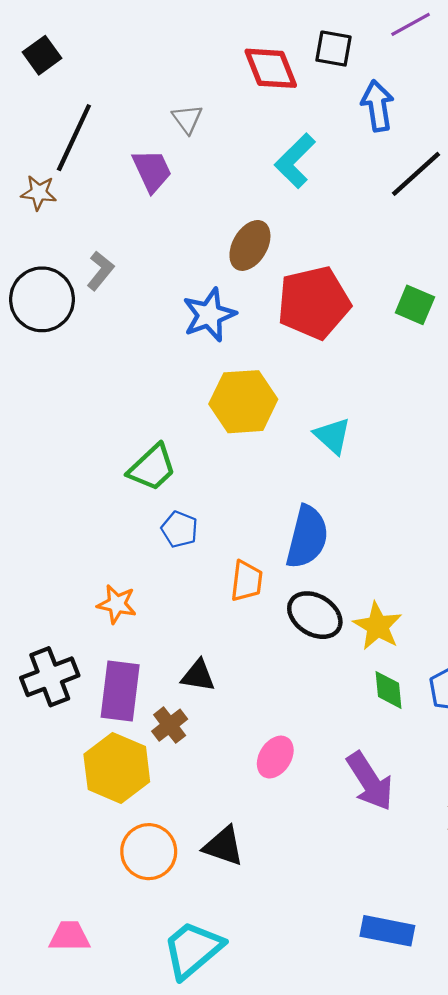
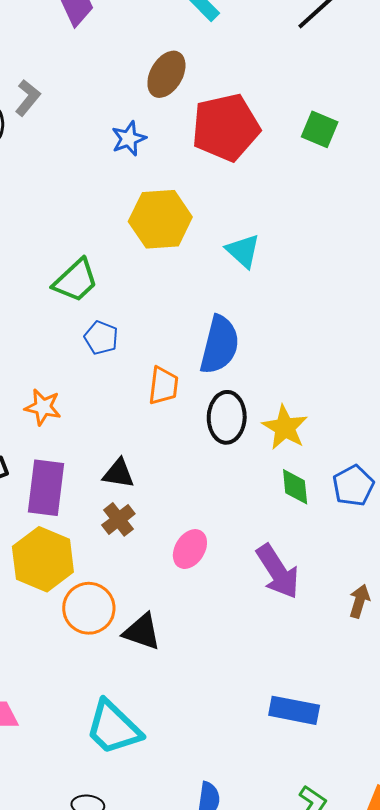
blue star: (209, 315) -> (129, 139), size x0.7
black ellipse: (315, 615) -> (227, 417), turned 60
brown cross: (170, 725) -> (118, 519), moved
orange circle: (149, 852) -> (89, 608), moved
cyan trapezoid: (193, 950) -> (113, 728), turned -96

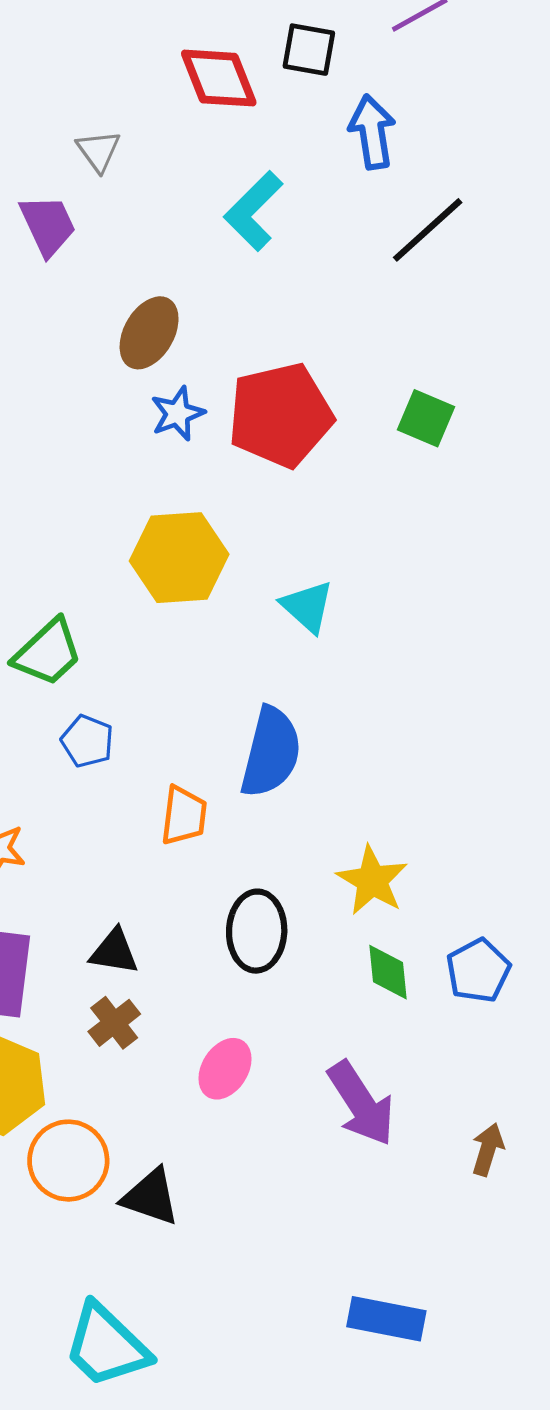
brown ellipse: (166, 74) -> (149, 333), moved
blue star: (129, 139) -> (178, 414), moved
black ellipse: (227, 417) -> (257, 931), moved

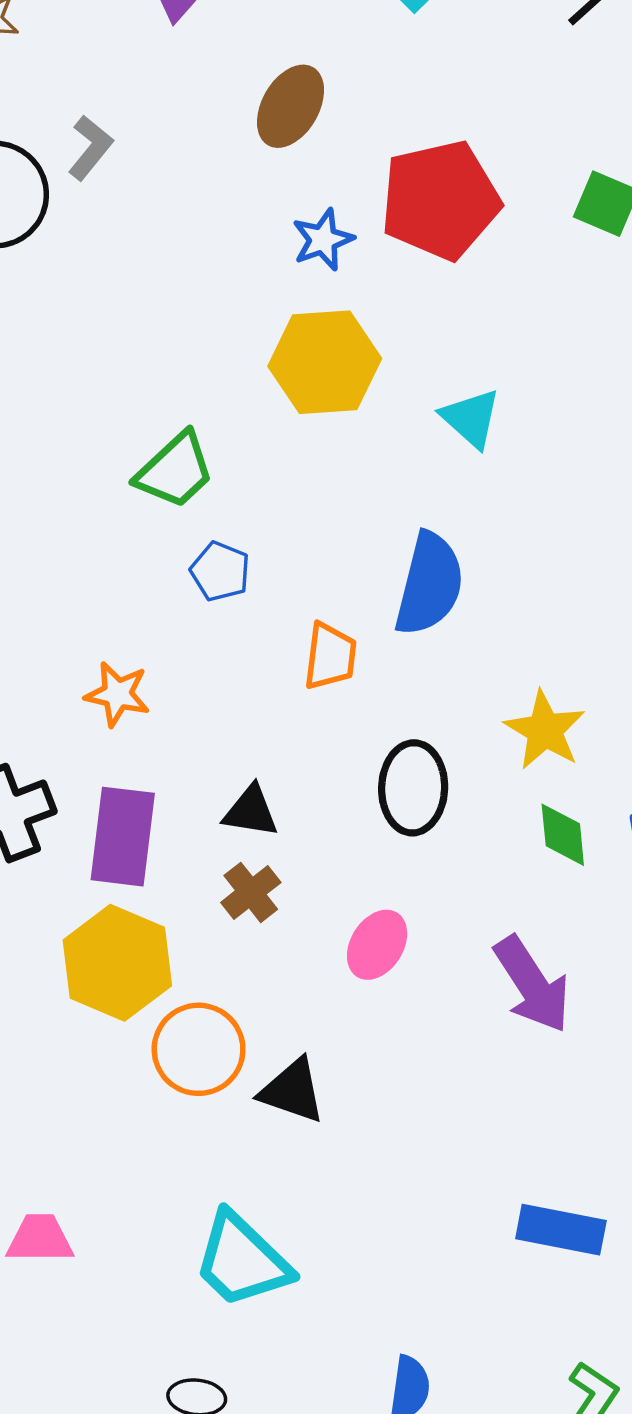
blue star: (178, 414) -> (323, 240), moved

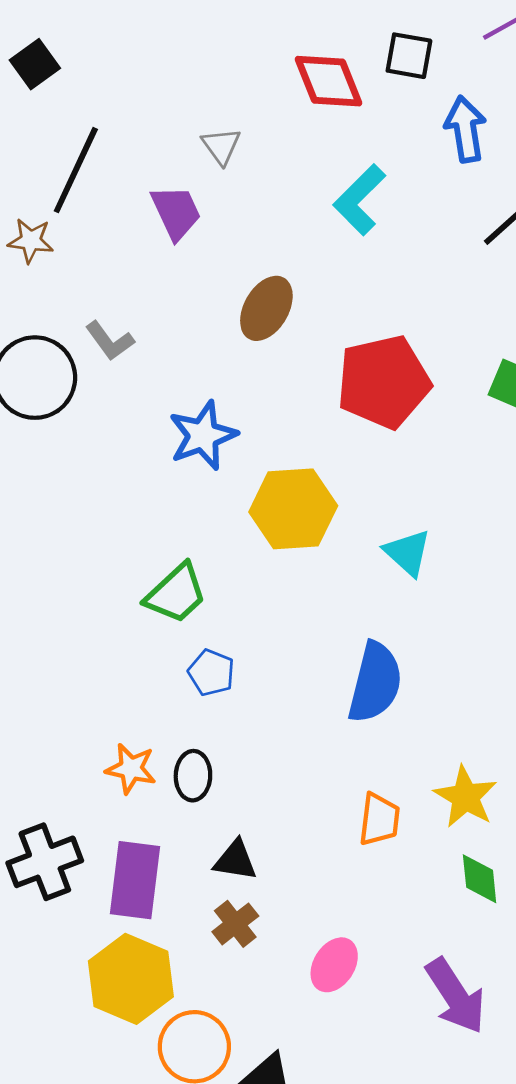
gray L-shape: (90, 148) -> (110, 341), turned 105
blue star: (323, 240) -> (203, 435), moved, size x1.4
orange trapezoid: (330, 656) -> (379, 819), moved
black ellipse: (413, 788) -> (193, 776), moved, size x0.7

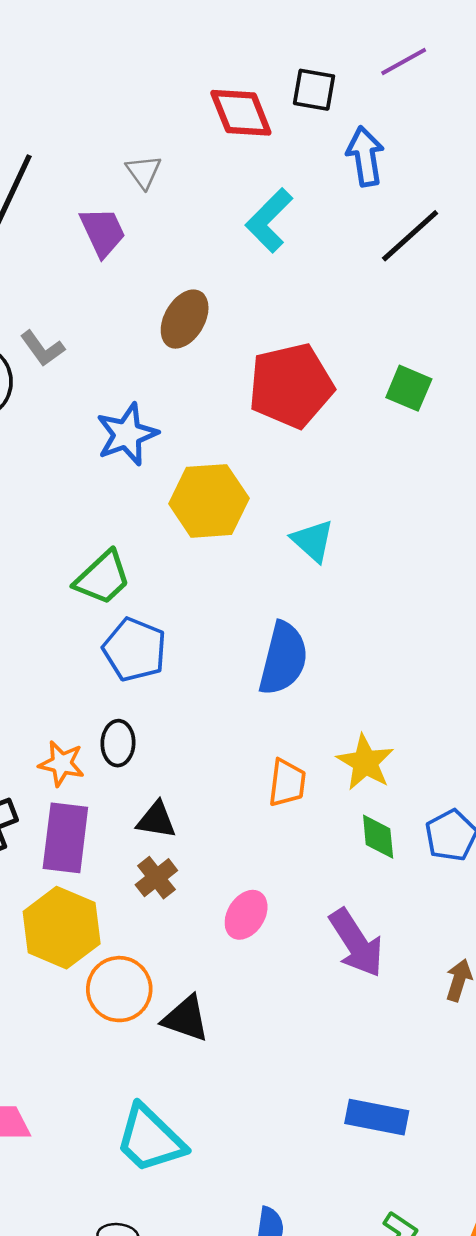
blue pentagon: (211, 673) -> (135, 650), size x1.5
orange star: (131, 769) -> (62, 764), moved

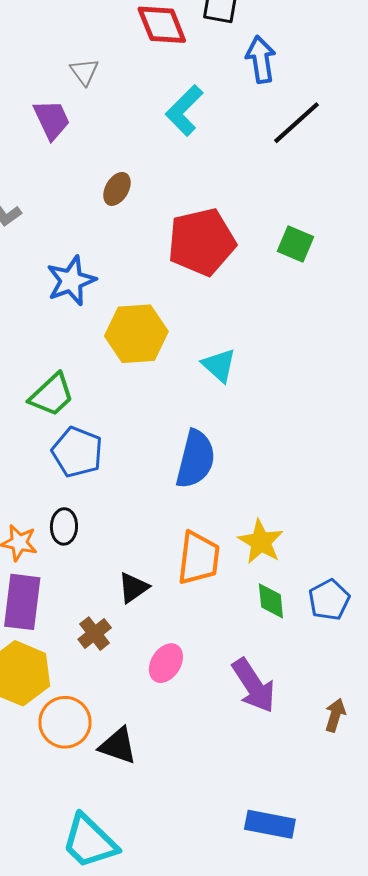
brown ellipse: (185, 319) -> (117, 189), size x0.7
orange trapezoid: (287, 783) -> (199, 558), size x1.4
black triangle: (156, 820) -> (133, 588), moved, turned -44

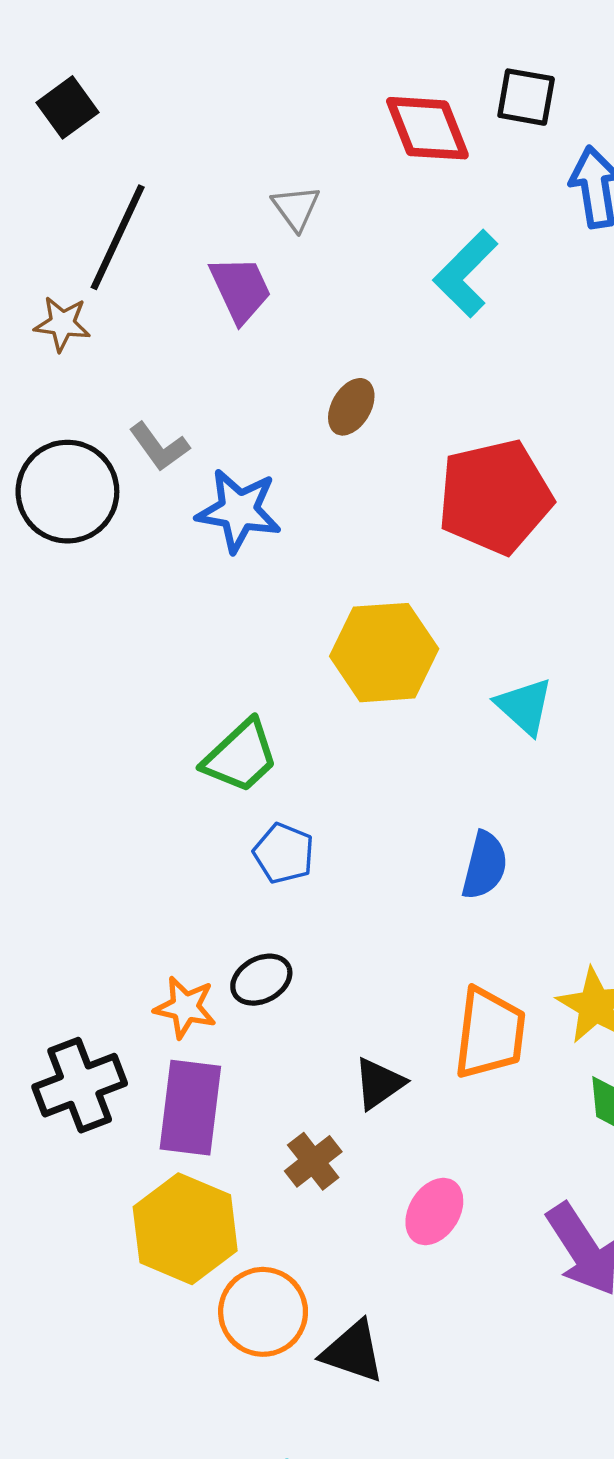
blue star: (71, 281) -> (239, 511), moved, turned 30
blue pentagon: (77, 452) -> (284, 853), size x0.7
blue semicircle: (196, 459) -> (485, 865), size x0.7
black ellipse: (64, 526) -> (261, 980), turned 60

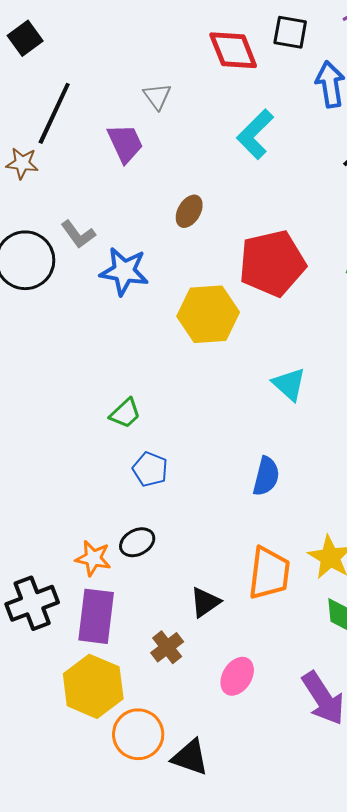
yellow hexagon: (384, 653) -> (208, 314), moved
green trapezoid: (241, 756) -> (125, 413), size x0.7

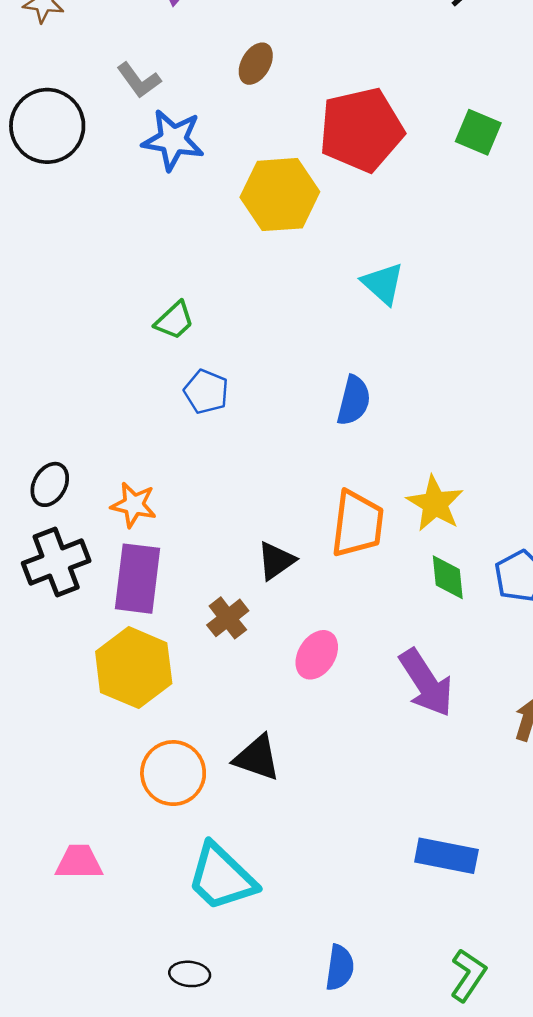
gray L-shape: (78, 234) -> (139, 80), moved
black ellipse: (137, 542) -> (50, 484), moved, turned -32
orange circle: (138, 734) -> (173, 773), moved

